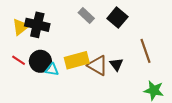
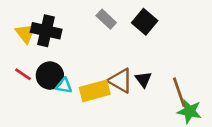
yellow triangle: (21, 27) -> (26, 33), turned -30
brown line: (146, 51) -> (179, 92), moved
yellow rectangle: (77, 60) -> (95, 91), moved

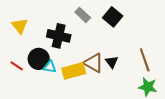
black cross: (46, 31) -> (59, 36), moved
red line: (23, 74) -> (17, 66), moved
brown line: (179, 92) -> (145, 60), moved

